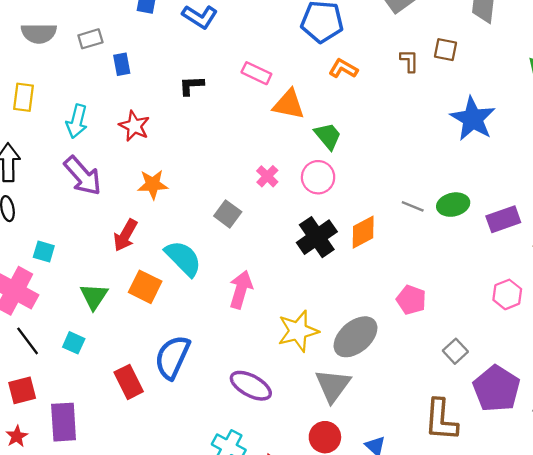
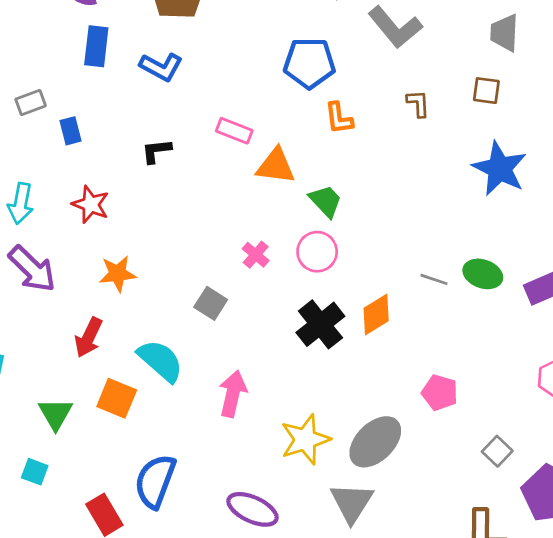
brown square: (446, 50) -> (486, 91), moved
orange L-shape: (343, 69) -> (339, 118), turned -124
green ellipse: (453, 205) -> (483, 274), turned 36

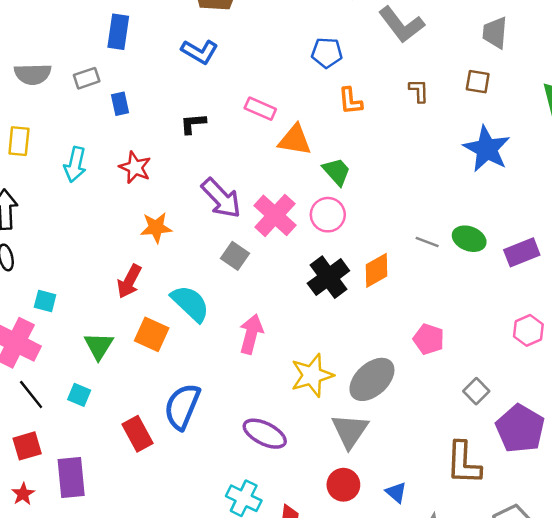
blue rectangle: (96, 46) -> (118, 32), moved
blue pentagon: (309, 63) -> (327, 53), size x0.7
pink cross: (256, 255) -> (275, 215), size x1.8
purple arrow: (32, 269) -> (221, 198), moved

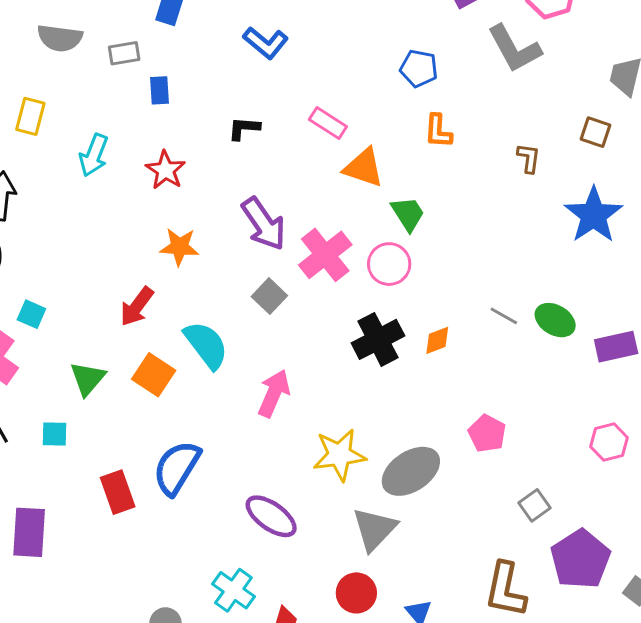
brown L-shape: (419, 91) -> (529, 158), moved
orange diamond: (376, 270) -> (437, 340), size x0.7
cyan square: (79, 395) -> (54, 434), turned -30

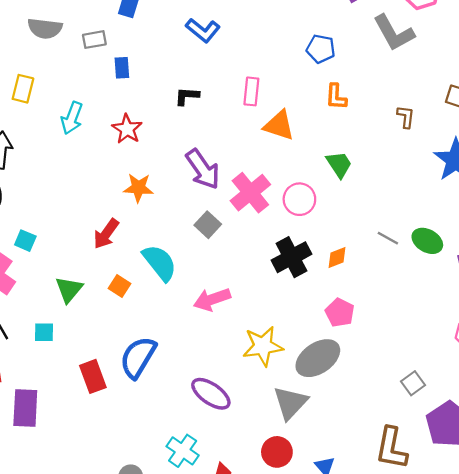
pink rectangle: (328, 123) -> (251, 91), turned 64
green trapezoid: (408, 214) -> (339, 164), moved
orange square: (154, 375) -> (120, 286), size x0.7
pink arrow: (274, 393) -> (212, 299), turned -132
pink pentagon: (487, 434) -> (340, 313), moved

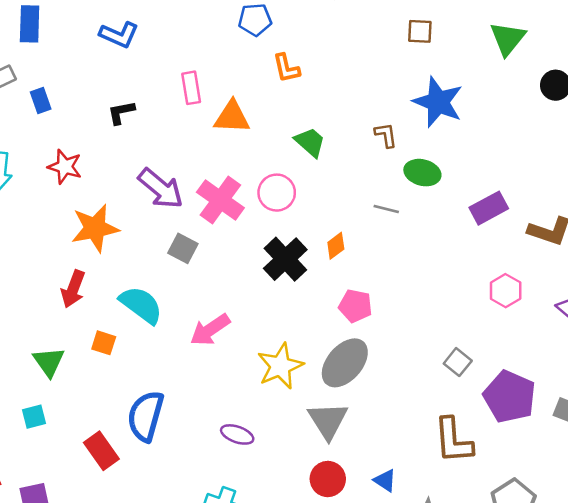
brown L-shape: (406, 117) -> (386, 135), moved
orange star: (138, 188) -> (95, 228), size x1.4
green ellipse: (427, 241) -> (422, 173), moved
purple ellipse: (211, 394) -> (237, 434), size x0.7

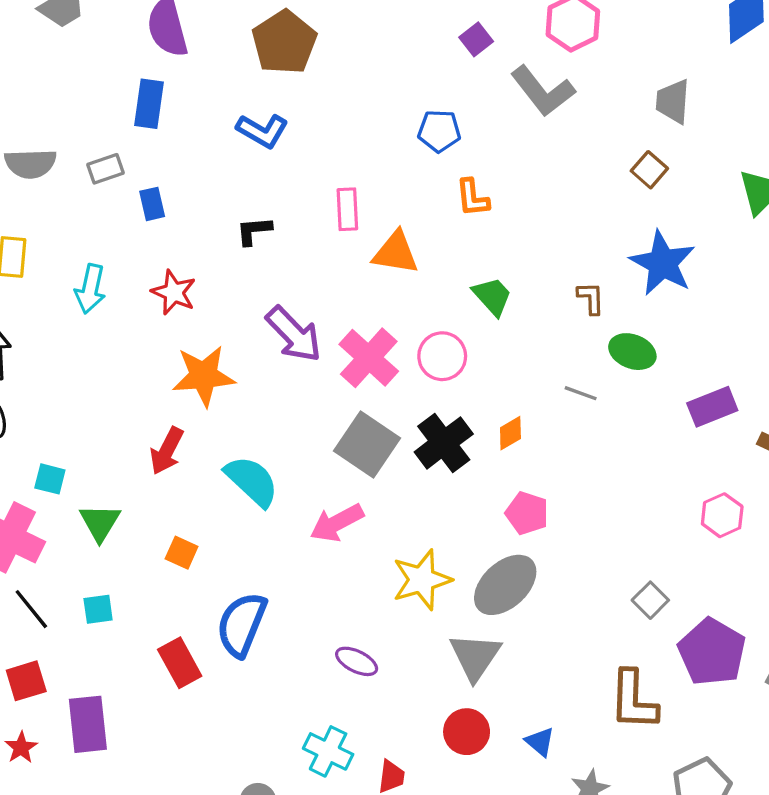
brown square: (420, 31) -> (649, 170), turned 32
gray square: (183, 248) -> (367, 445), moved, size x1.6
orange square: (104, 343) -> (182, 553), moved
green triangle: (49, 362) -> (100, 522), moved

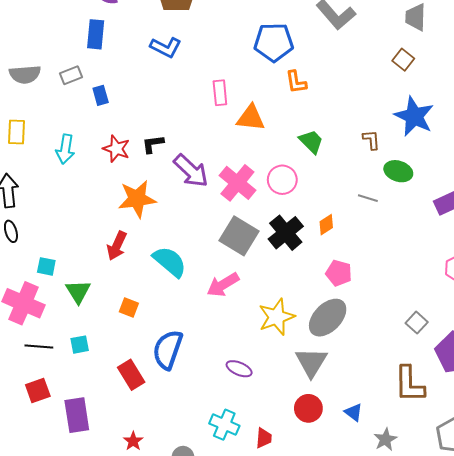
blue pentagon: (439, 131) -> (274, 42), size x1.5
black L-shape: (254, 231) -> (153, 144), moved
black line: (31, 609) -> (39, 346), turned -44
red star: (21, 748) -> (133, 441), moved

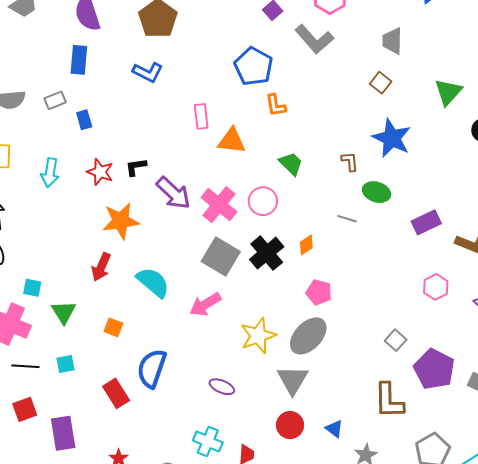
blue pentagon: (274, 42) -> (254, 66), turned 30

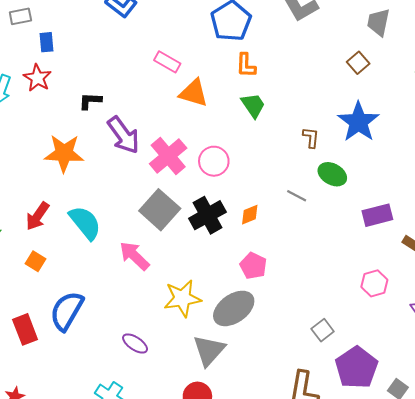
pink rectangle: (201, 116) -> (167, 62), turned -65
green trapezoid: (291, 164) -> (253, 105), moved
red star: (100, 172) -> (37, 78), moved
red arrow: (101, 267) -> (37, 216), moved
pink arrow: (205, 304) -> (134, 256), turned 64

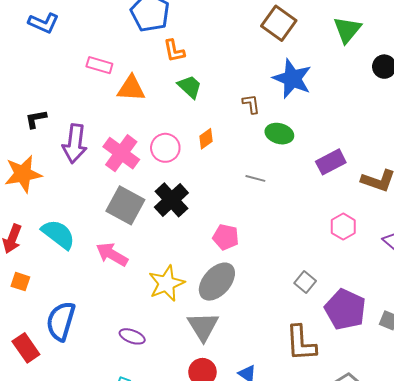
brown square: (358, 63) -> (279, 23), size x1.6
purple arrow: (123, 135) -> (75, 144), turned 57
gray line: (297, 196) -> (255, 178), moved
orange diamond: (250, 215) -> (206, 139), moved

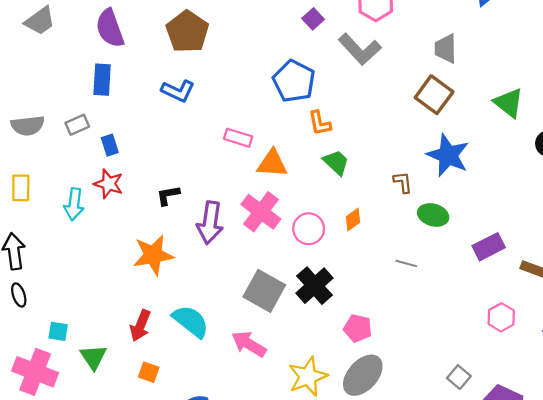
green triangle: (347, 30) -> (509, 103), turned -32
pink cross: (121, 153) -> (261, 212), moved
pink pentagon: (226, 237) -> (358, 328), moved

